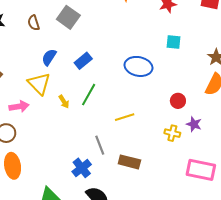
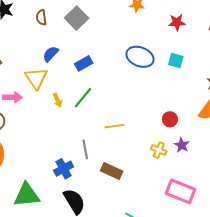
blue ellipse: (138, 66) -> (140, 57), moved

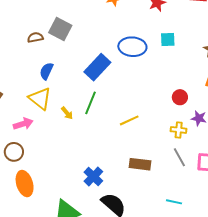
brown semicircle: (41, 17) -> (35, 37), moved, turned 105
blue rectangle: (84, 63) -> (97, 67), moved, size x1.5
gray line: (85, 149) -> (179, 157), moved

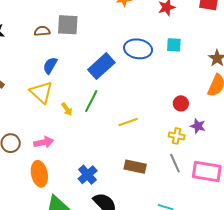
gray square: (60, 29) -> (68, 25), turned -30
pink arrow: (23, 124) -> (44, 142), moved
orange ellipse: (25, 184) -> (39, 174), moved

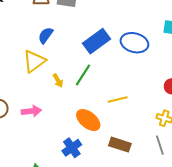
blue ellipse: (138, 49) -> (134, 43), moved
yellow triangle: (41, 92) -> (34, 61), turned 35
orange ellipse: (39, 174) -> (88, 120), moved, turned -45

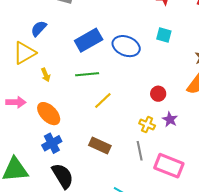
green line: (83, 75) -> (87, 74), moved, turned 45
yellow line: (118, 99) -> (103, 101), turned -36
orange ellipse: (88, 120) -> (49, 114), moved

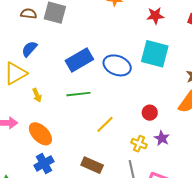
cyan square: (164, 35) -> (155, 54), size x1.8
yellow line: (103, 101) -> (105, 124), moved

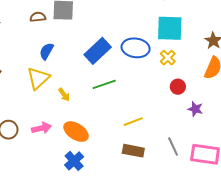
yellow line: (105, 124) -> (133, 122), moved, turned 36
yellow cross: (139, 144) -> (168, 58), moved, turned 35
blue cross: (44, 163) -> (74, 161), moved

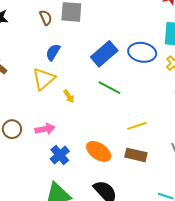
brown semicircle: (38, 17) -> (46, 18), turned 70
green line: (104, 84) -> (109, 88), turned 45
orange ellipse: (76, 132) -> (99, 151), moved
blue cross: (74, 161) -> (60, 155), moved

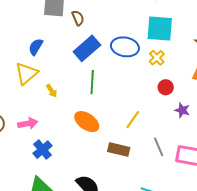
brown semicircle: (46, 18) -> (78, 18), moved
green line: (109, 88) -> (92, 82), turned 65
yellow line: (137, 126) -> (133, 120), moved, turned -36
orange ellipse: (99, 151) -> (87, 122), moved

